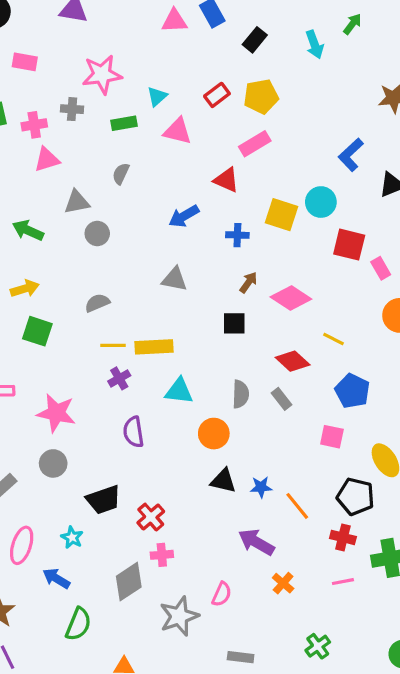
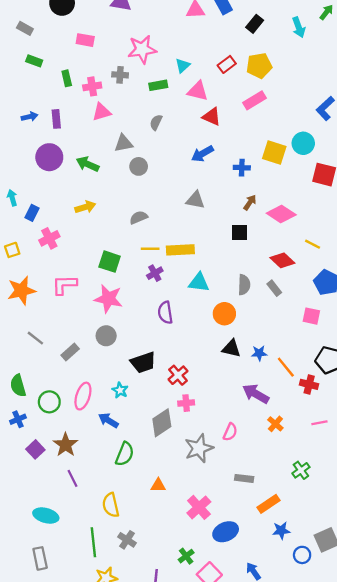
red triangle: (226, 180) -> (212, 117), moved
green square: (37, 331) -> (110, 262), moved
red cross: (343, 537) -> (309, 384), moved

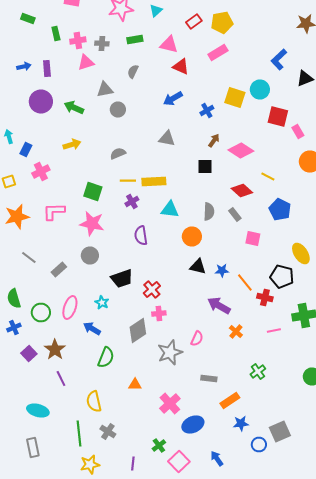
cyan triangle: (183, 66) -> (156, 10), moved
gray cross: (120, 75) -> (102, 44), moved
blue cross: (242, 168) -> (207, 110), turned -32
pink square: (311, 316) -> (253, 238), moved

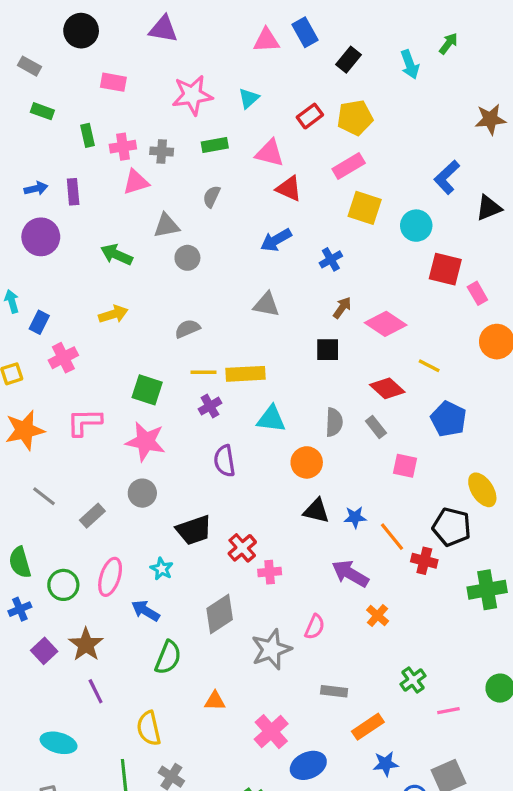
yellow square: (235, 98) -> (365, 208), moved
purple circle: (41, 102) -> (41, 237), moved
pink cross: (159, 314) -> (270, 572), moved
pink line: (274, 330) -> (448, 711), moved

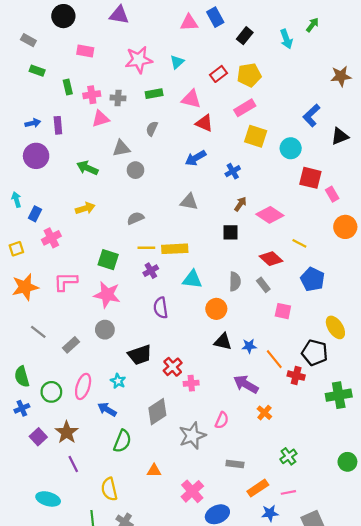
pink line: (448, 711) -> (288, 492), moved

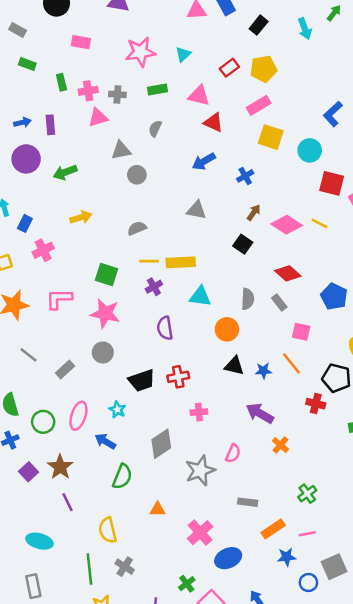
green arrow: (87, 168) -> (65, 172), moved, turned -45
black square: (231, 232) -> (243, 244), turned 35
yellow line: (299, 243) -> (319, 223), moved
orange line: (274, 359) -> (291, 363), moved
red cross: (173, 367) -> (178, 377), moved, turned 30

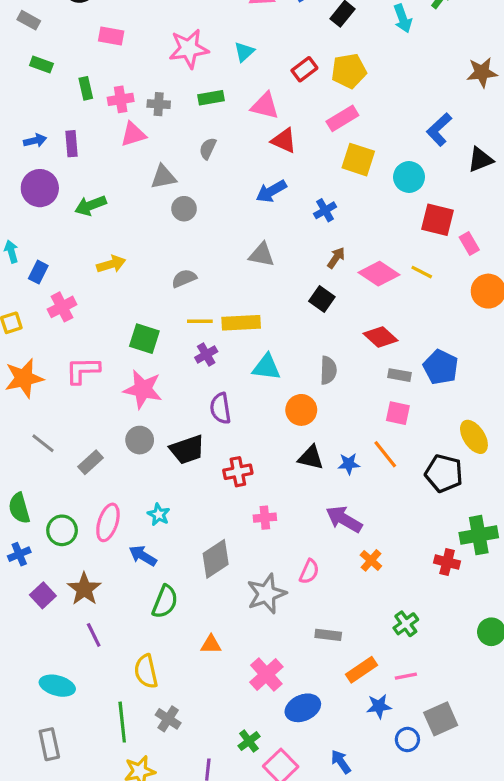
gray rectangle: (279, 303) -> (400, 375), moved, turned -42
black trapezoid: (142, 380) -> (187, 450), moved
red cross: (316, 404) -> (447, 562), moved

